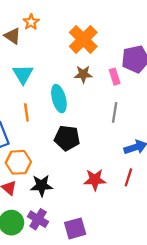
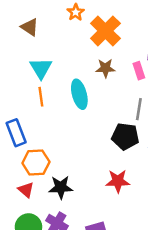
orange star: (31, 22) -> (76, 12), moved
orange line: (26, 112) -> (41, 97), moved
black pentagon: (67, 138) -> (125, 136), moved

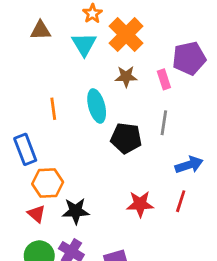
brown triangle: (30, 27) -> (41, 30), turned -36
cyan triangle: (41, 68) -> (84, 44), moved
black pentagon: (125, 136) -> (126, 138), moved

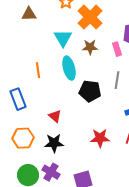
cyan triangle: (84, 44) -> (63, 38), moved
orange hexagon: (48, 183) -> (23, 138), moved
red triangle: (36, 214) -> (55, 116), moved

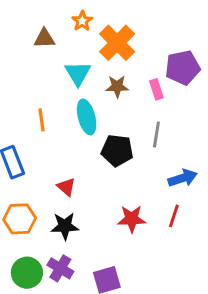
brown triangle: (29, 14) -> (44, 38), moved

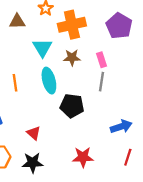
orange cross: (117, 43) -> (72, 25), turned 32
purple pentagon: (183, 68) -> (119, 26), moved, turned -30
gray line: (156, 134) -> (102, 82), moved
red line: (174, 216) -> (128, 157), moved

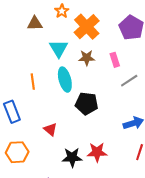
orange cross: (72, 25) -> (87, 27), turned -30
gray line: (102, 82) -> (129, 81), moved, turned 48
black star: (33, 163) -> (72, 157), moved

